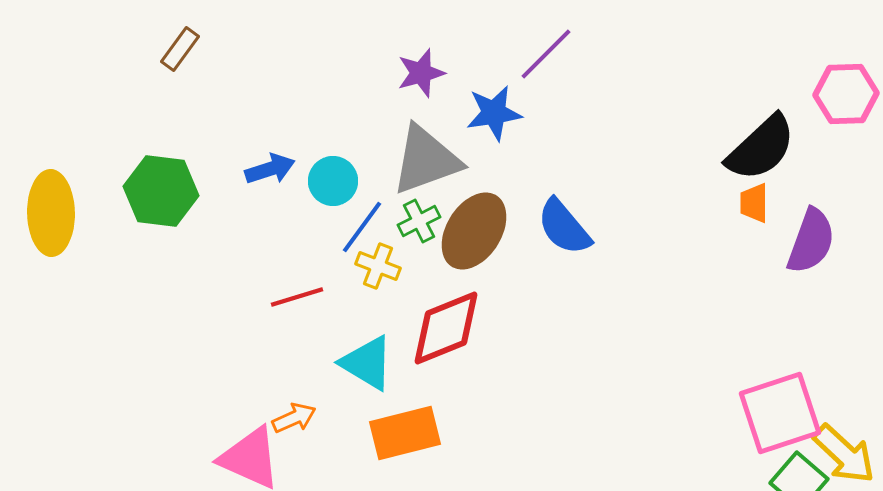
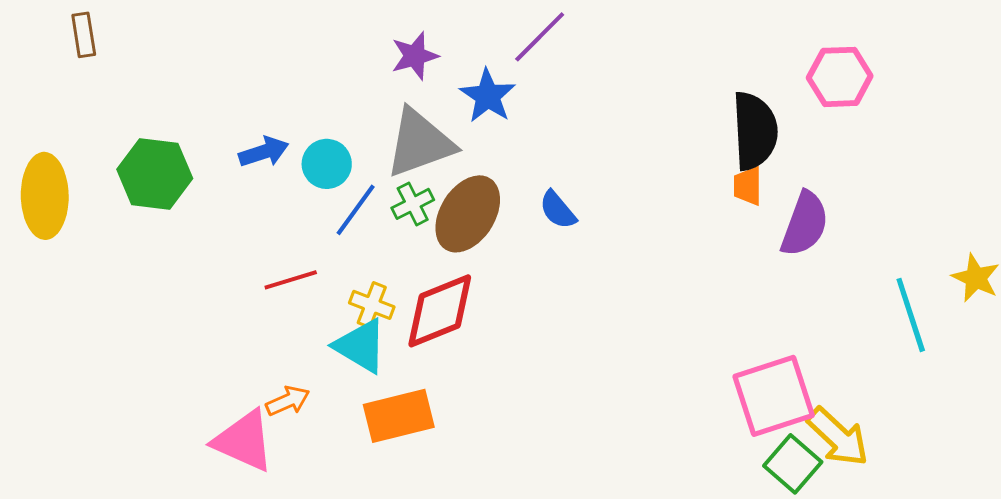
brown rectangle: (180, 49) -> (84, 35), moved, turned -45
blue star: (494, 113) -> (488, 96), turned -30
black semicircle: (761, 148) -> (755, 131), turned -50
blue semicircle: (564, 227) -> (558, 210), size x0.7
yellow cross: (378, 266) -> (372, 305), moved

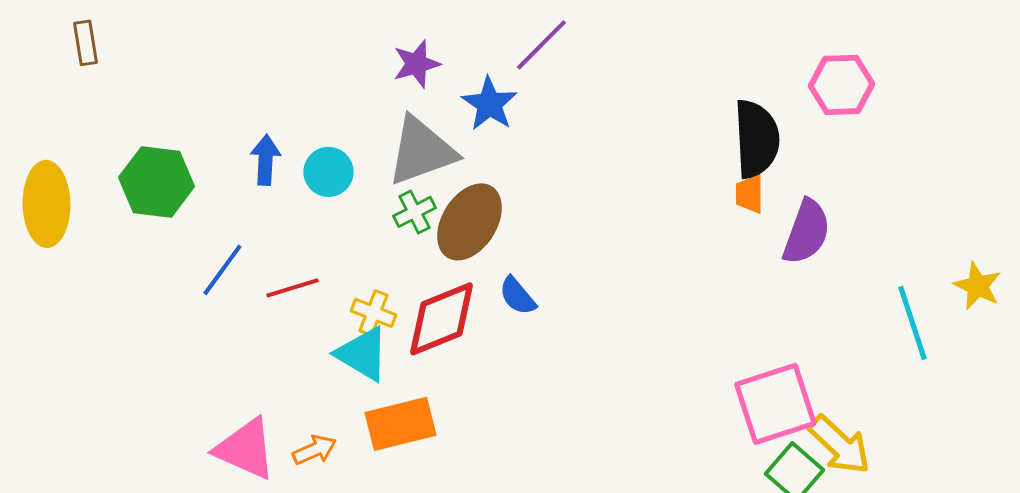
blue arrow: (264, 152) -> (265, 160), turned -69
blue line: (356, 210) -> (222, 270), moved
blue semicircle: (558, 210) -> (517, 296), moved
orange arrow: (288, 401) -> (314, 450), moved

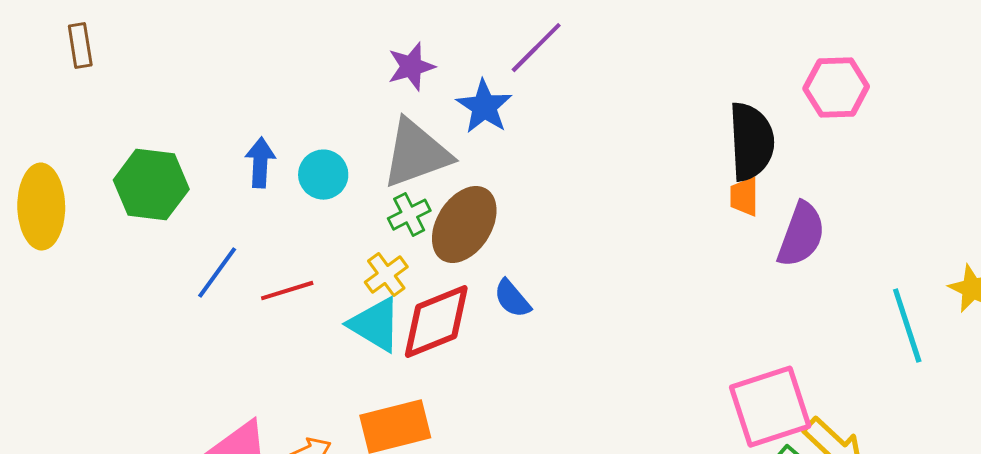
yellow cross: (373, 313) -> (386, 275), moved, turned 33
cyan triangle: (362, 354) -> (375, 325), moved

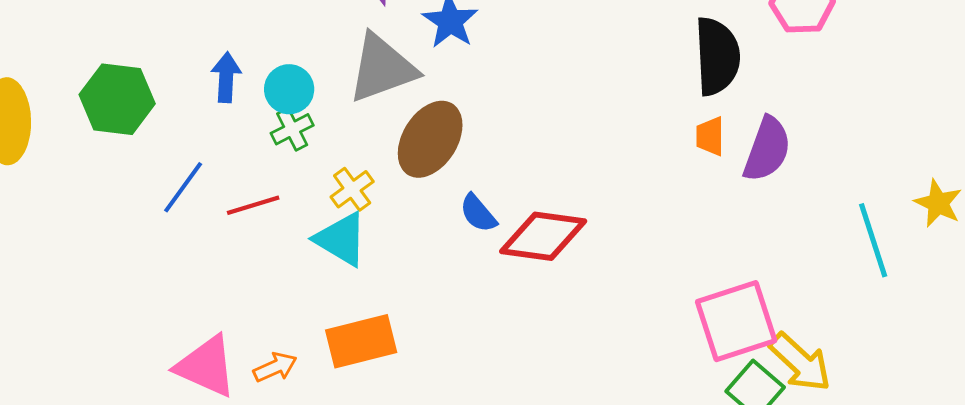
orange trapezoid: (744, 197) -> (710, 136), moved
green cross: (409, 215) -> (292, 129), moved
red diamond: (436, 322) -> (543, 236), moved, turned 30

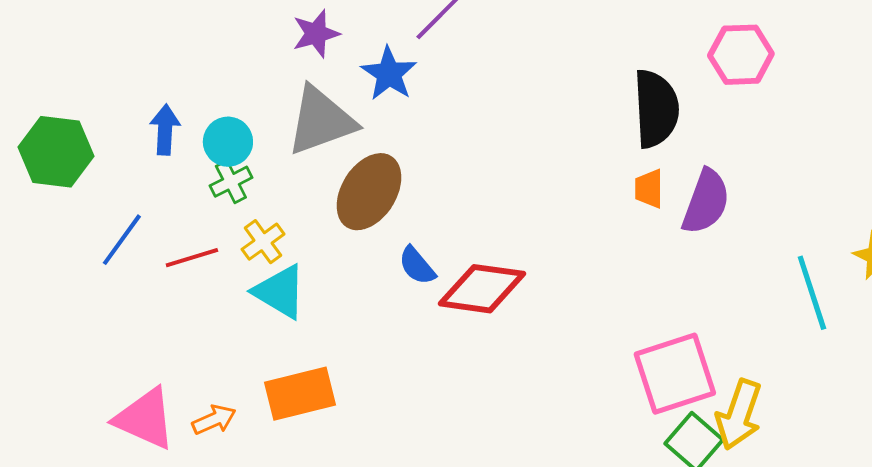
yellow cross: (352, 189) -> (263, 242), moved
yellow arrow: (800, 362) -> (739, 415), turned 66

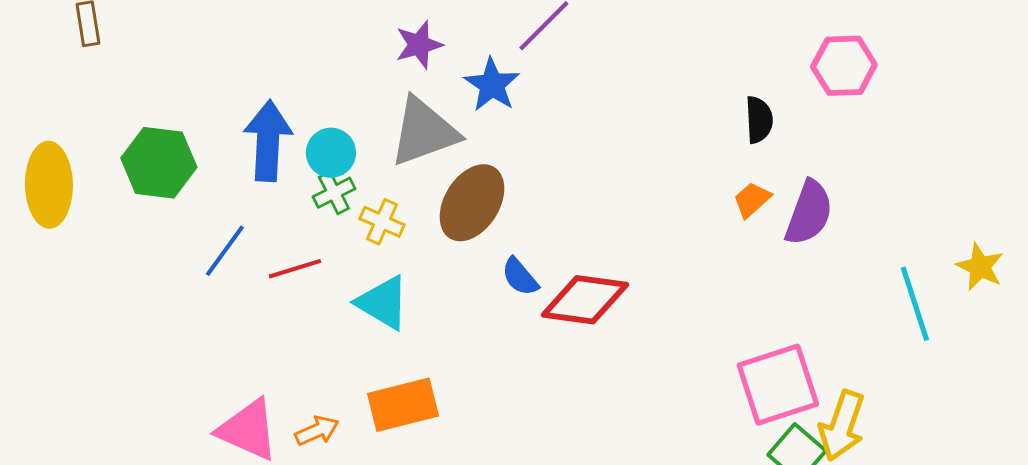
black semicircle: (656, 109) -> (759, 120), size x0.6
blue arrow: (165, 130) -> (268, 141), size x1.6
orange trapezoid: (649, 189) -> (752, 200), turned 48
yellow cross: (263, 242) -> (382, 222), moved, turned -30

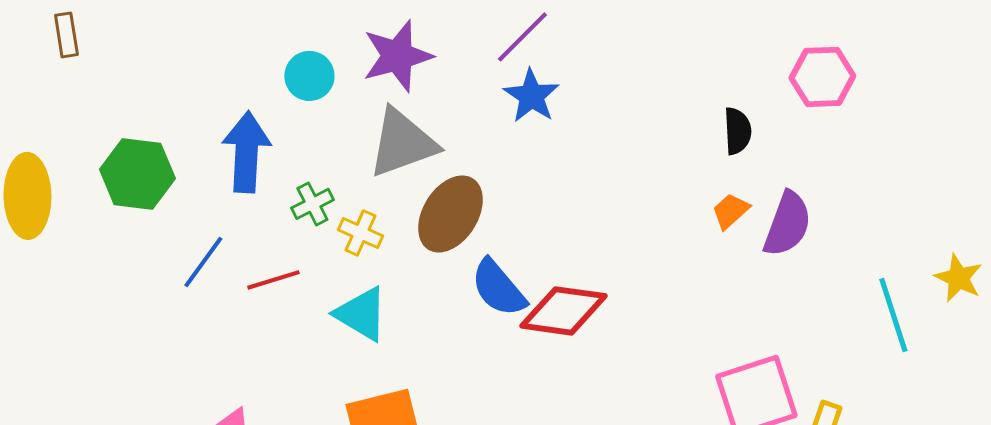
purple star: (419, 45) -> (397, 56), size x1.5
blue star: (492, 85) -> (531, 96), moved
cyan circle: (331, 153) -> (309, 76), moved
blue semicircle: (520, 277) -> (498, 288), size x1.5

